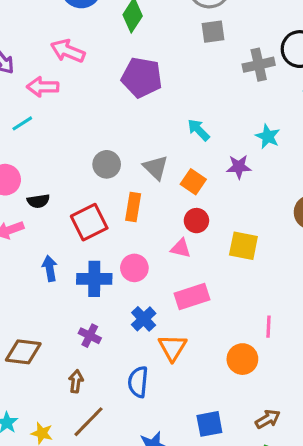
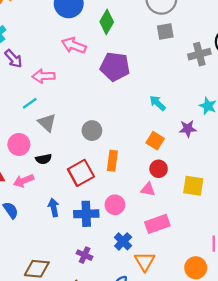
pink arrow: (68, 51) -> (74, 45), moved
gray triangle: (156, 168) -> (47, 123), moved

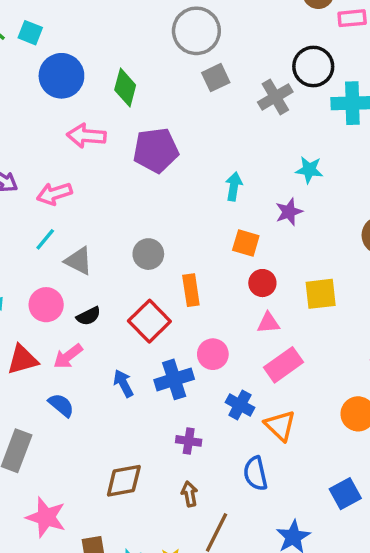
cyan arrow: (158, 103) -> (234, 186), turned 72
pink triangle: (148, 189) -> (268, 323), moved

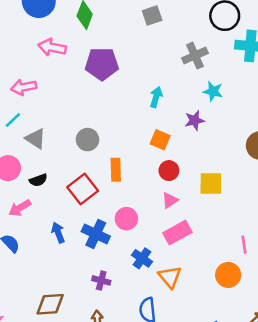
gray cross: (275, 97) -> (195, 56), moved
pink triangle: (268, 323) -> (170, 200), turned -36
blue cross: (174, 379) -> (96, 234), turned 36

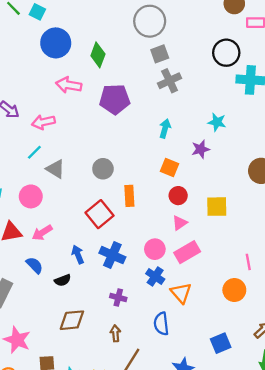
gray cross: (195, 56) -> (170, 81), moved
black semicircle: (38, 180) -> (63, 280), moved
pink circle: (126, 219) -> (155, 249), moved

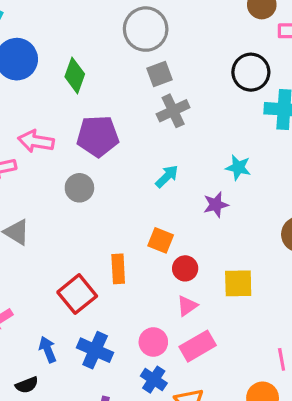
pink arrow: (69, 85) -> (36, 141), moved
cyan arrow: (165, 129) -> (167, 176), turned 30
orange square: (169, 168) -> (161, 240), moved
gray circle: (103, 169) -> (79, 188), moved

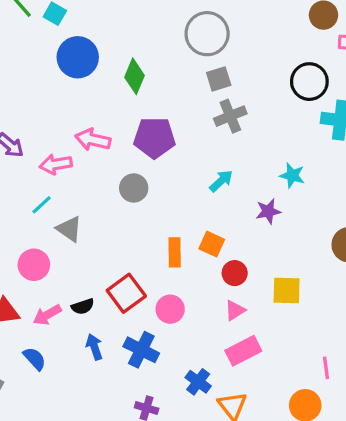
orange rectangle: (118, 269) -> (175, 252), moved
pink circle: (153, 342) -> (170, 309), moved
black semicircle: (27, 385) -> (83, 307), moved

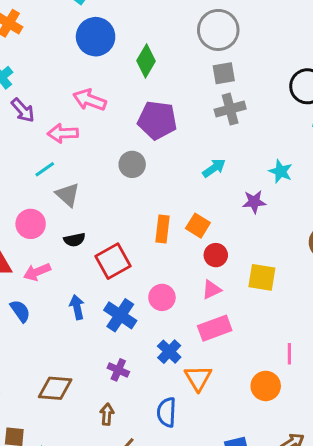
pink arrow: (93, 140) -> (90, 100), moved
black semicircle: (83, 307) -> (74, 240), moved
pink circle: (170, 309) -> (162, 297), moved

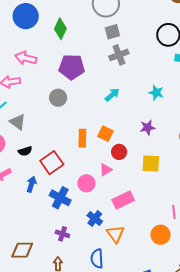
purple star: (254, 202) -> (148, 127), moved
pink triangle: (212, 290) -> (106, 170), moved
blue arrow: (77, 307) -> (31, 184), moved, turned 35

